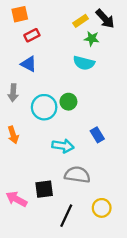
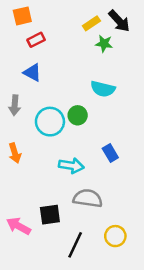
cyan semicircle: (84, 63) -> (103, 89), moved

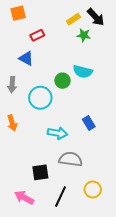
red rectangle: (36, 40) -> (37, 35), moved
green circle: (78, 115) -> (63, 81), moved
pink arrow: (19, 226) -> (24, 198), moved

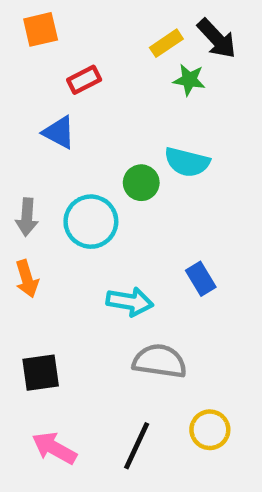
gray arrow: (12, 85) -> (27, 217), moved
black square: (40, 172) -> (41, 373), moved

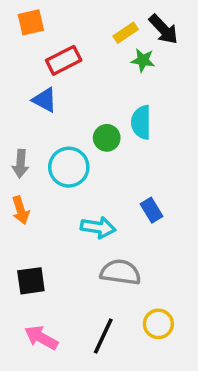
red rectangle: (84, 80) -> (64, 60), size x1.4
cyan semicircle: (187, 162) -> (141, 122), turned 76

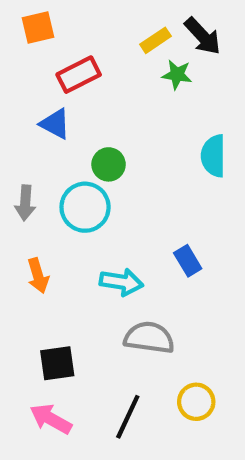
cyan semicircle: (141, 122) -> (213, 156), moved
green circle: (107, 138) -> (109, 164), moved
orange arrow: (21, 210) -> (38, 276), moved
black square: (31, 281) -> (57, 363), moved

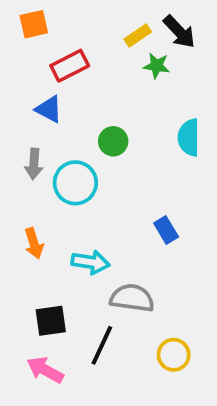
green circle: (109, 164) -> (113, 141), moved
gray arrow: (25, 203) -> (34, 164), moved
cyan arrow: (121, 282) -> (90, 262), moved
black line: (128, 417) -> (102, 345), moved

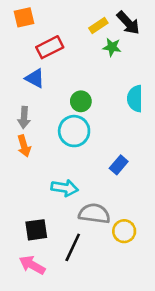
cyan circle: (75, 183) -> (74, 131), moved
blue rectangle: (166, 230) -> (119, 165), turned 72
orange arrow: (34, 243) -> (24, 146), moved
yellow circle: (174, 355) -> (124, 231), moved

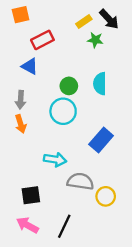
cyan semicircle: (135, 99) -> (100, 84), moved
blue rectangle: (119, 165) -> (101, 140), size x1.5
black line: (73, 247) -> (64, 226), moved

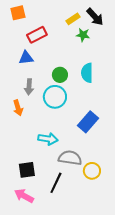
blue triangle: (30, 66) -> (26, 58), turned -35
gray arrow: (21, 100) -> (29, 87), moved
black line: (64, 226) -> (56, 183), moved

